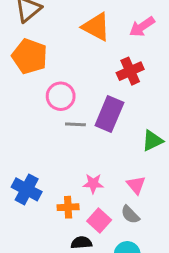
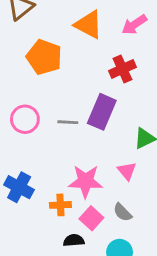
orange pentagon: (30, 56) -> (44, 57), moved
pink circle: (61, 96) -> (25, 119), moved
pink star: (93, 184) -> (86, 181), size x1.6
pink triangle: (136, 185) -> (127, 171), moved

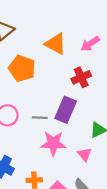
pink star: (86, 181) -> (53, 143), moved

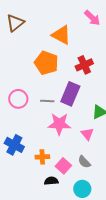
pink arrow: (90, 44) -> (92, 18), moved, turned -102
orange pentagon: (22, 68) -> (46, 63), moved

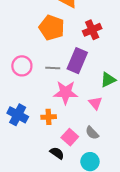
orange cross: (42, 157) -> (49, 117), moved
black semicircle: (51, 181) -> (57, 153), turned 40

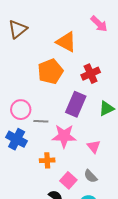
orange pentagon: (52, 28) -> (50, 71), turned 30
gray line: (53, 68) -> (41, 121), moved
green triangle: (108, 80) -> (106, 109), moved
blue cross: (18, 115) -> (17, 139), moved

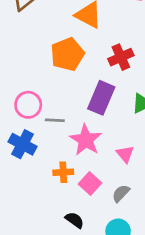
pink star: (64, 136) -> (86, 140), turned 30
gray semicircle: (91, 176) -> (121, 193), turned 88
pink square: (68, 180) -> (90, 183), moved

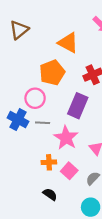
pink circle: (28, 105) -> (35, 98), moved
blue cross: (23, 144) -> (18, 120), moved
black semicircle: (75, 220) -> (50, 194), moved

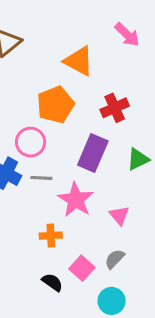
pink square: (69, 171) -> (82, 268), moved

